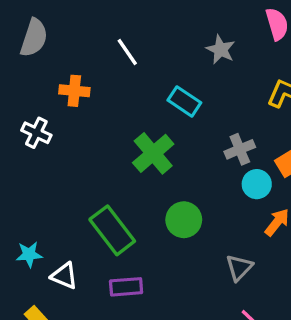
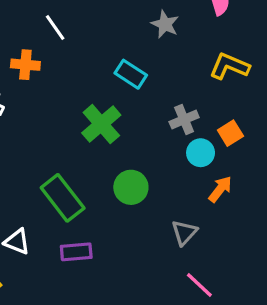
white line: (127, 52) -> (55, 28), moved

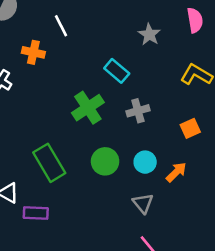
gray cross: (184, 120) -> (138, 111), moved
cyan circle: (201, 153) -> (145, 162), moved
gray triangle: (184, 233) -> (143, 203), turned -30
purple rectangle: (76, 252) -> (36, 213), moved

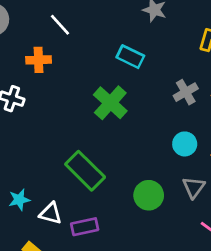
gray cross: (138, 111) -> (186, 92), moved
green circle: (105, 161) -> (149, 195), moved
gray triangle: (143, 203) -> (194, 187), turned 30

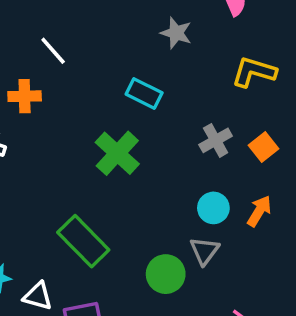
gray triangle: (194, 187) -> (204, 251), moved

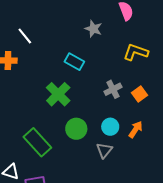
green circle: (166, 274) -> (76, 129), moved

